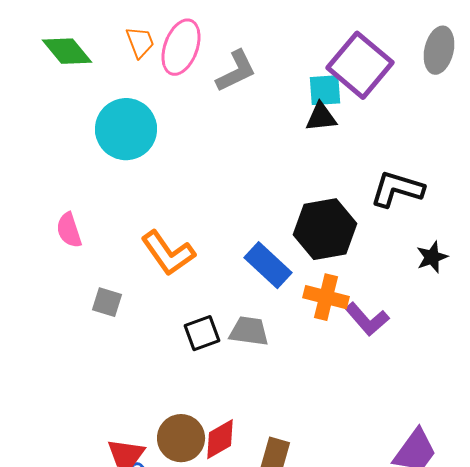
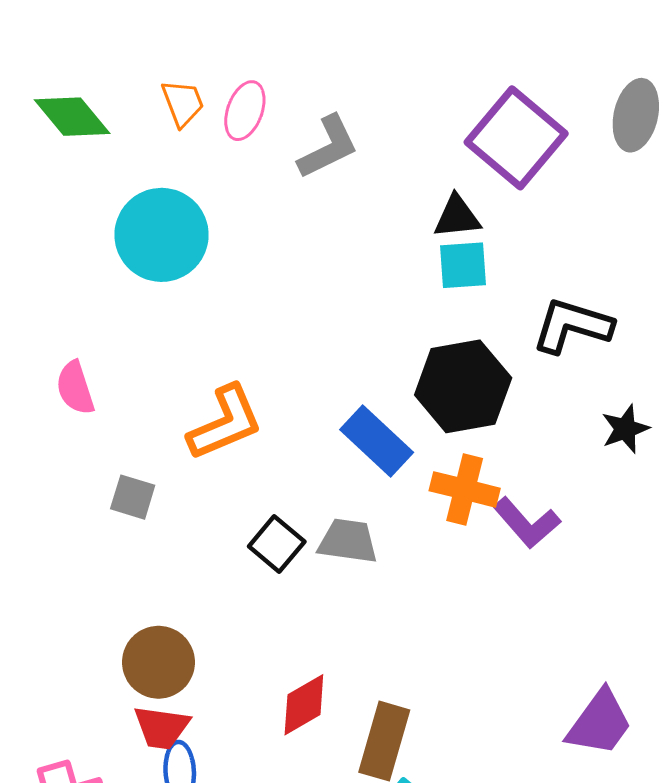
pink ellipse: (181, 47) -> (245, 111), size x0.7
cyan square: (325, 90) -> (463, 265), moved
orange L-shape: (168, 253) -> (225, 423), turned -78
black square: (202, 333) -> (277, 544), turned -30
brown circle: (181, 438) -> (158, 662), moved

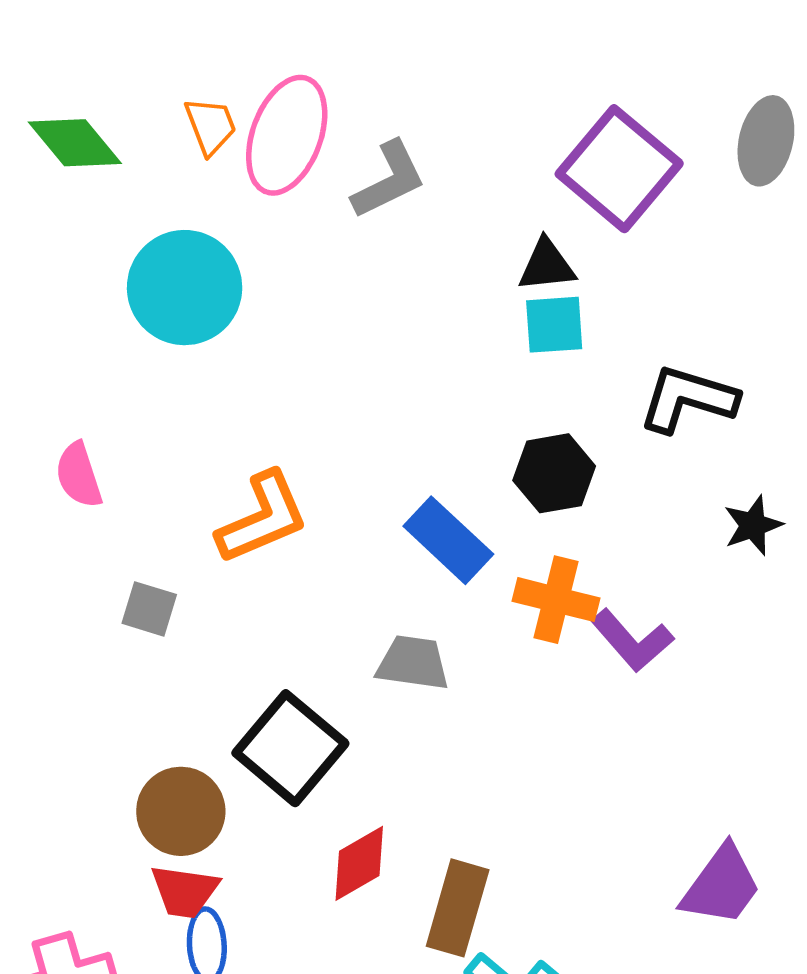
pink ellipse: (245, 111) -> (287, 135), size x1.6
black hexagon: (463, 386) -> (554, 473), size x0.7
black square: (277, 544) -> (290, 748), moved, size x1.6

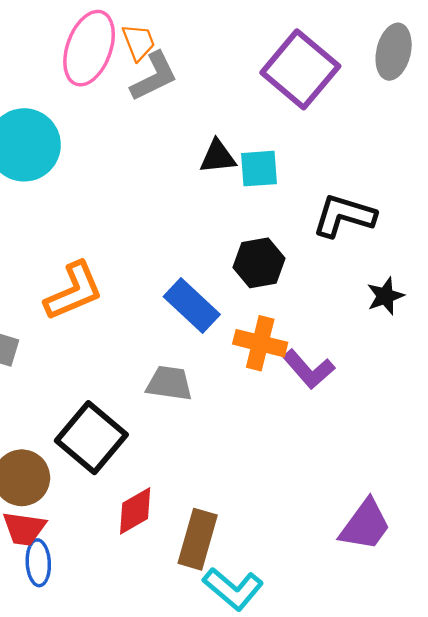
orange trapezoid: (211, 126) -> (139, 42), moved
black triangle: (547, 265) -> (218, 157), moved

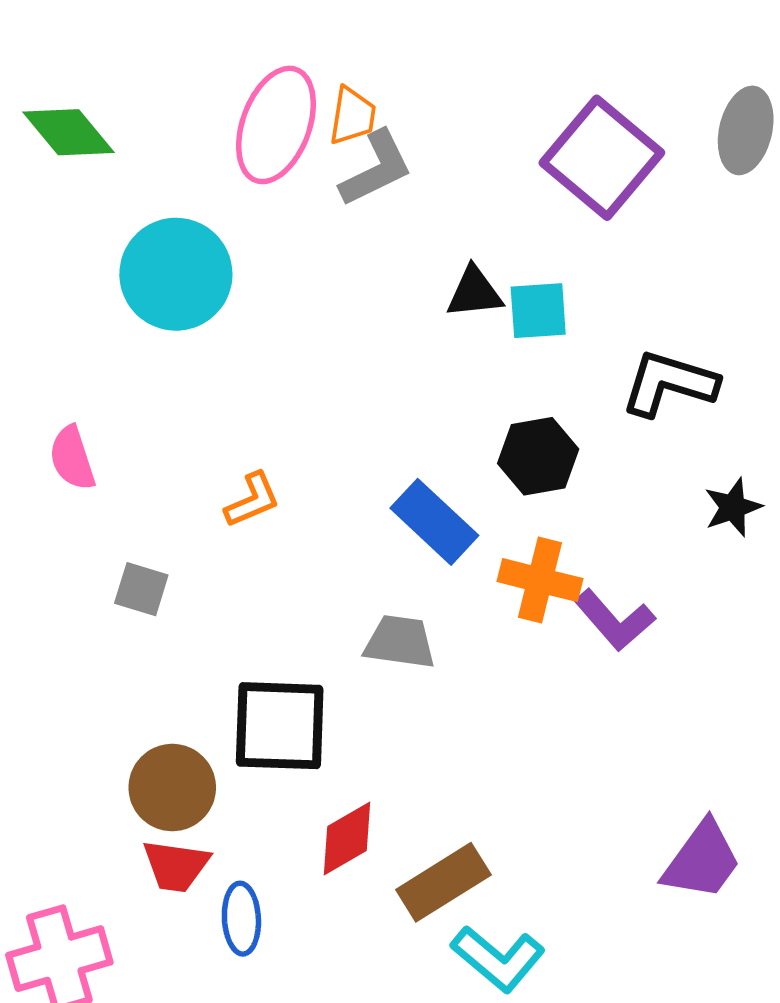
orange trapezoid: (139, 42) -> (352, 116), turned 30
orange L-shape: (74, 291) -> (252, 500), size x0.6
black square: (91, 438) -> (280, 726), turned -38
brown rectangle: (198, 539) -> (443, 882), turned 42
blue ellipse: (38, 563) -> (241, 919), moved

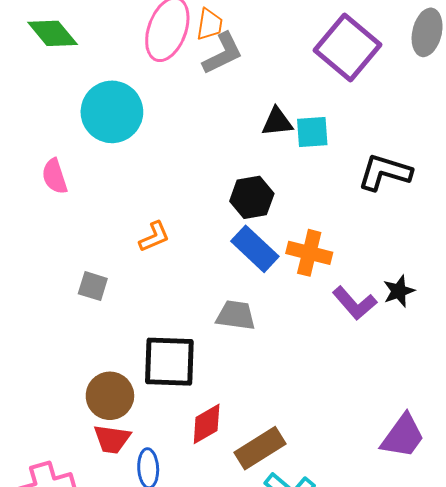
black hexagon: (538, 456) -> (252, 197), moved
pink semicircle: (72, 458) -> (55, 176), moved
black star: (733, 507) -> (399, 291), moved
orange cross: (540, 580) -> (309, 253), moved

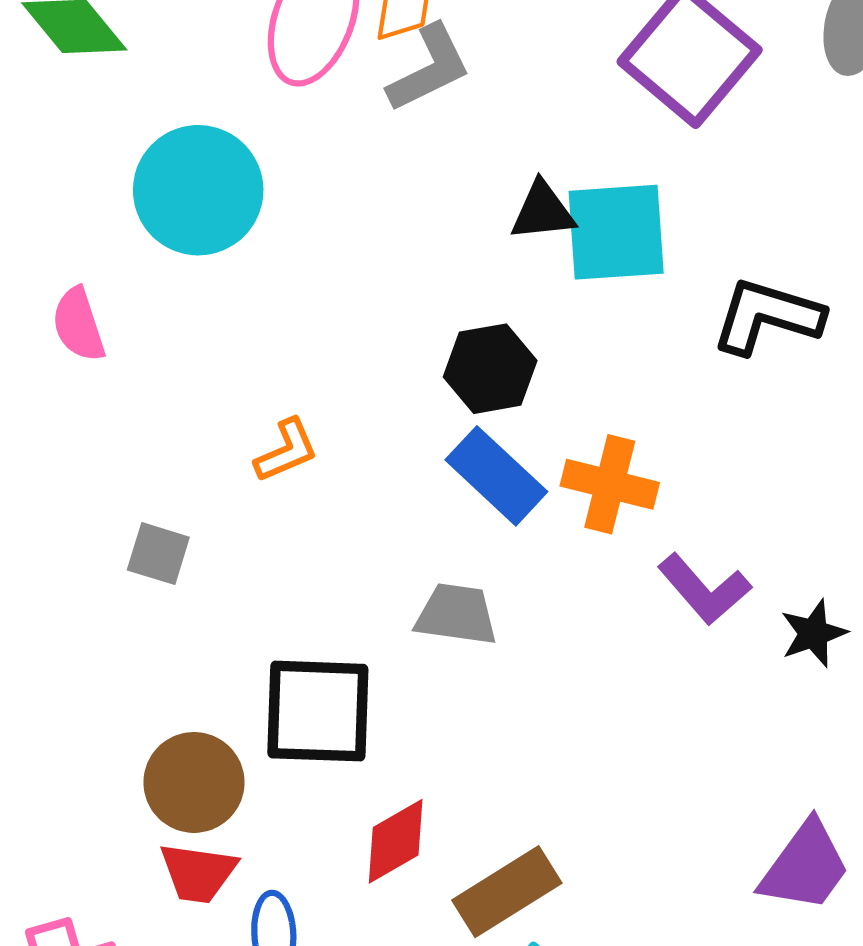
cyan square: (312, 132) -> (616, 232), size x1.5
black star: (399, 291) -> (814, 633), moved

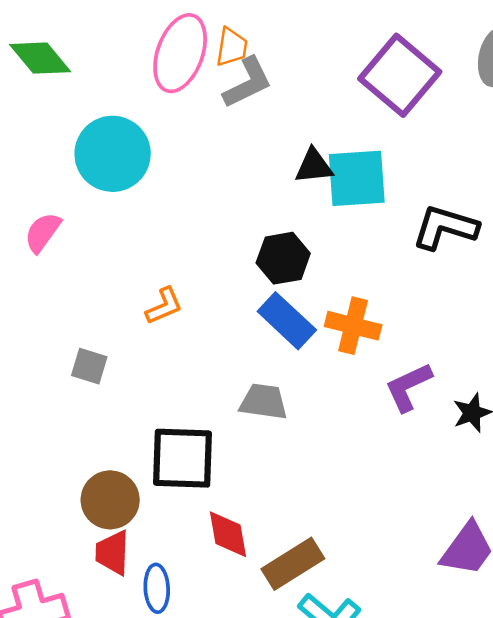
pink semicircle: (78, 325) -> (43, 232), turned 54
purple L-shape: (704, 589) -> (408, 387), turned 106
red diamond: (396, 841) -> (228, 534), turned -70
red trapezoid: (198, 873) -> (113, 553), turned 84

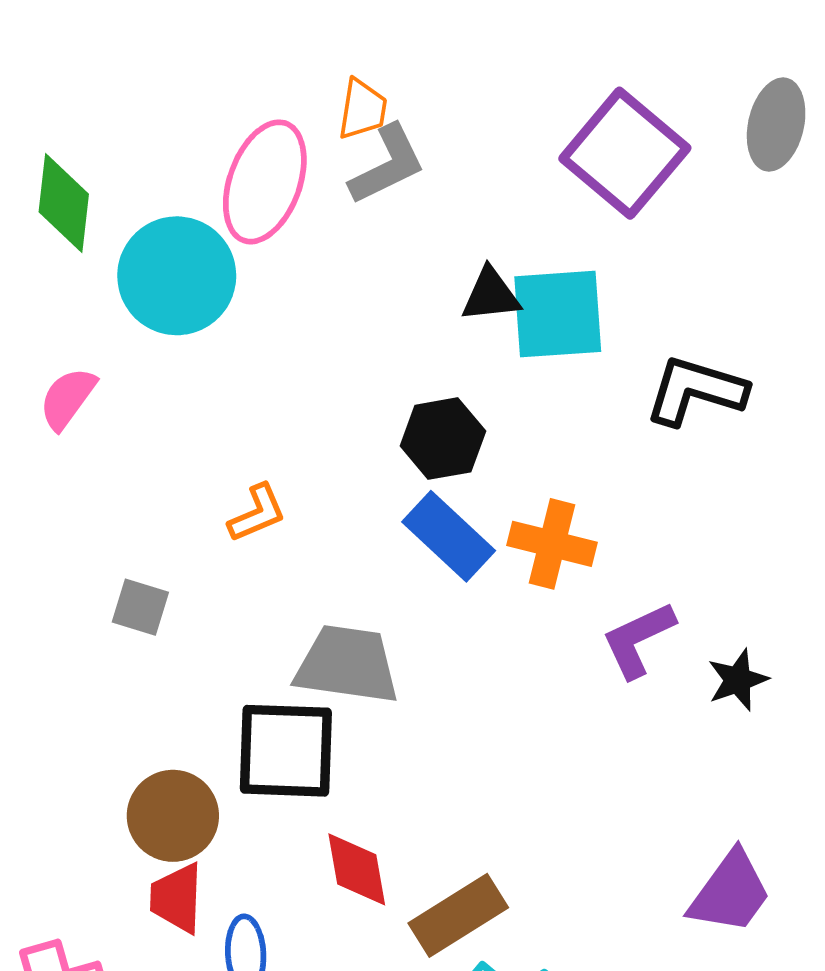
pink ellipse: (180, 53) -> (265, 182), moved
green diamond: (40, 58) -> (64, 203), moved, turned 46
gray trapezoid: (264, 402) -> (347, 665), moved, size x1.4

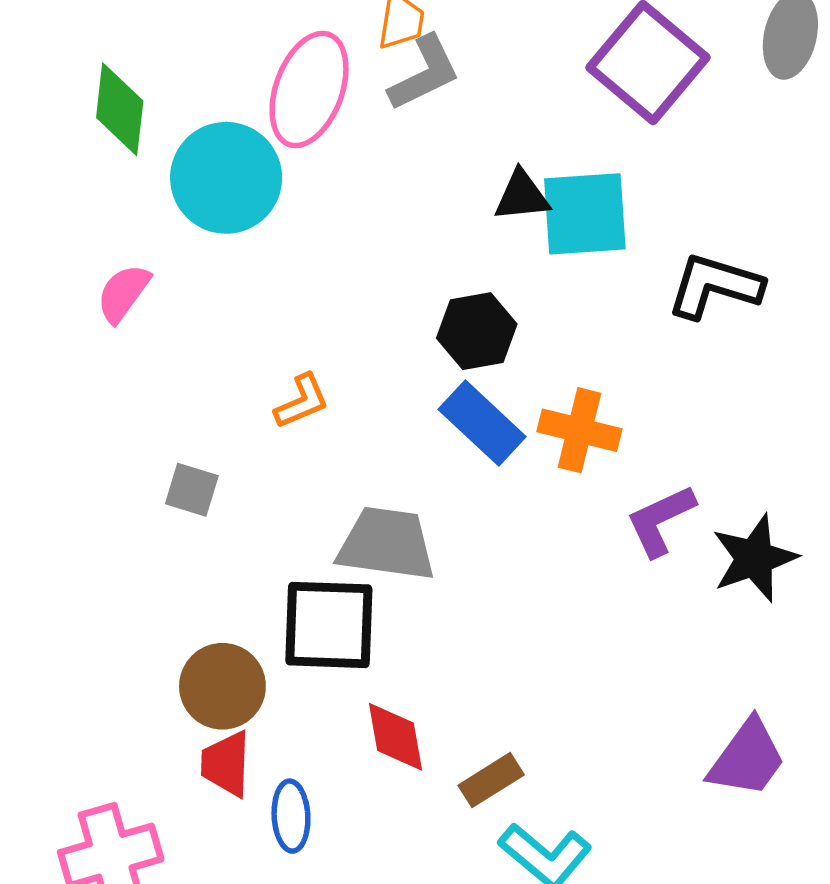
black star: (738, 680) -> (754, 558), size x1.5
brown rectangle: (458, 915) -> (491, 780), size x0.7

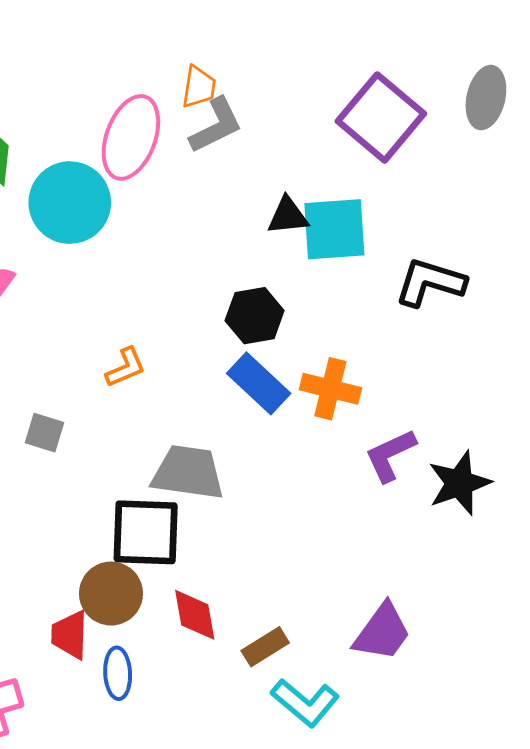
brown circle: (222, 686) -> (111, 594), moved
purple trapezoid: (747, 758) -> (382, 632), moved

